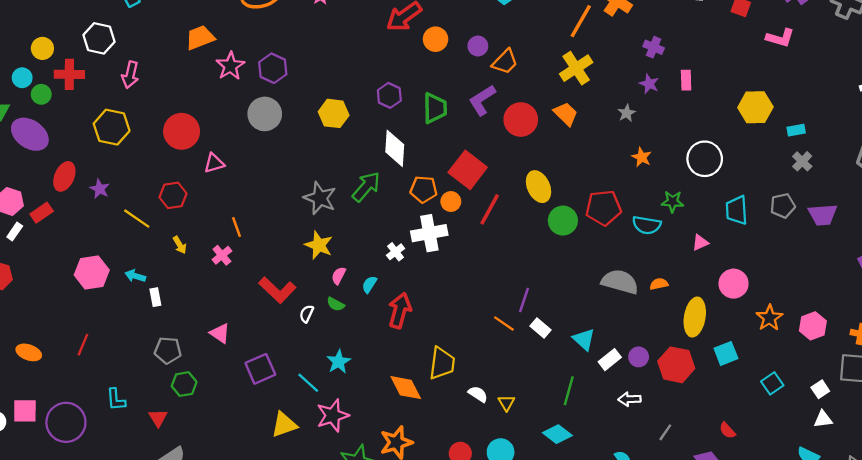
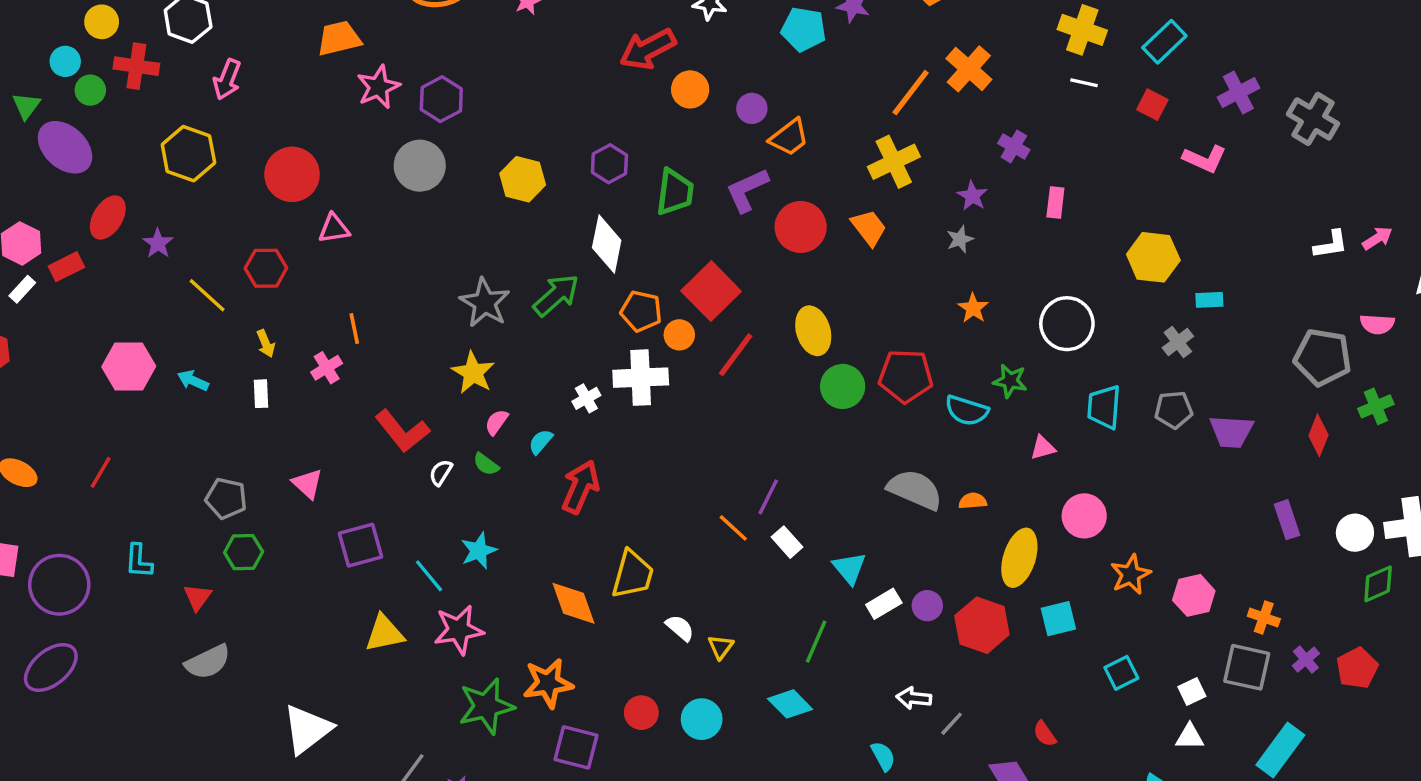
purple star: (649, 84) -> (972, 196), moved
gray cross: (802, 161) -> (1178, 342), moved
white rectangle: (155, 297) -> (261, 394), moved
white arrow: (629, 399) -> (914, 698), moved

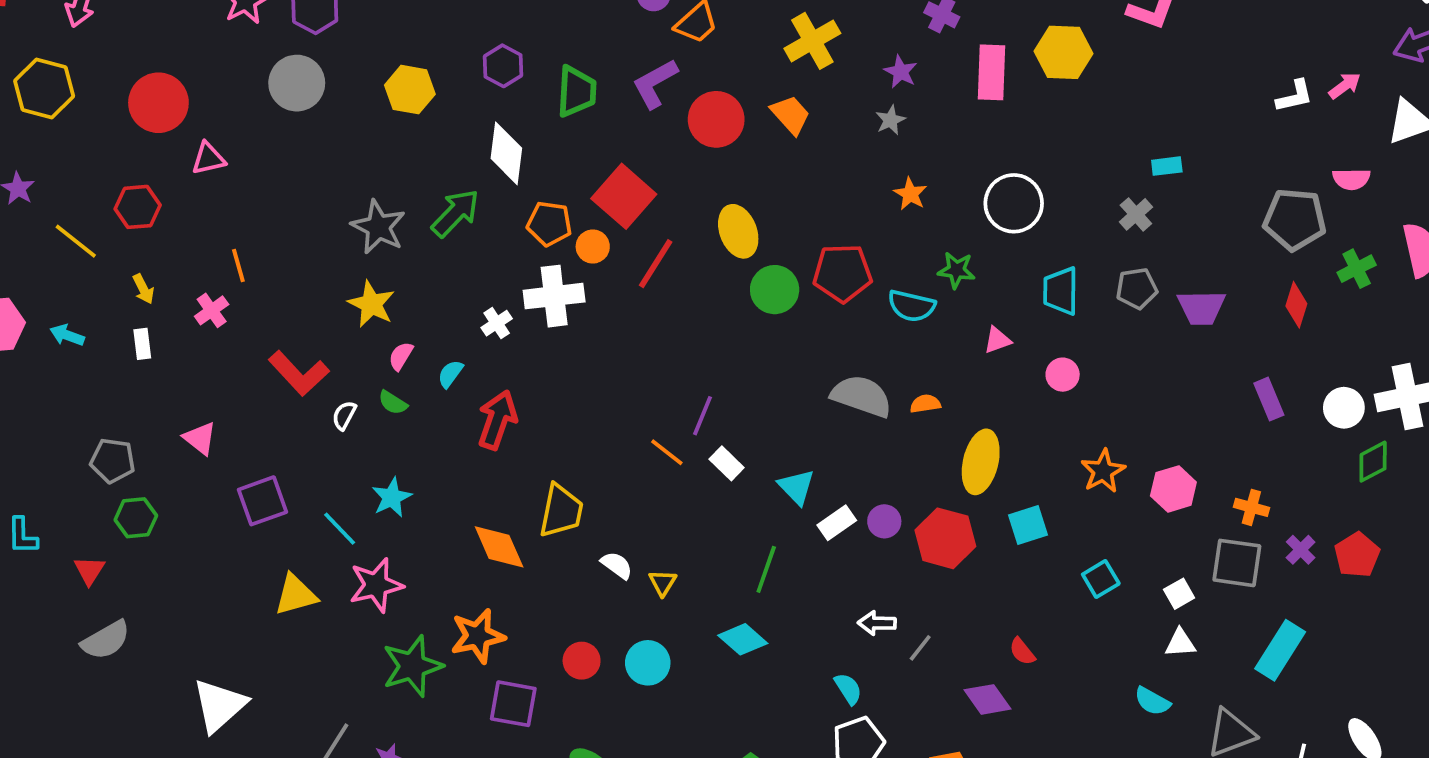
pink rectangle: (1055, 203) -> (991, 72), size x1.6
yellow hexagon: (1153, 257) -> (1063, 52), moved
pink circle: (1084, 516) -> (1063, 375), moved, size x0.7

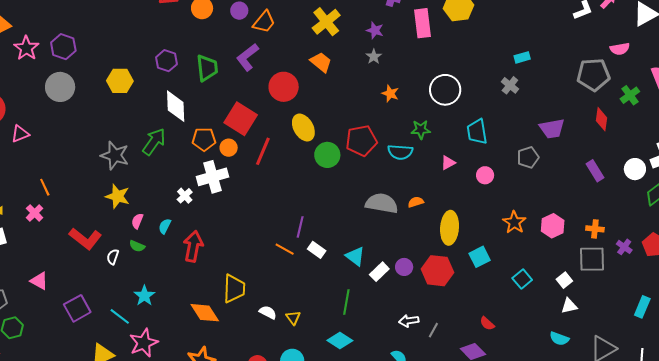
red circle: (716, 119) -> (284, 87), moved
gray pentagon: (1137, 288) -> (528, 157), moved
cyan rectangle: (1280, 650) -> (642, 307), moved, size x0.7

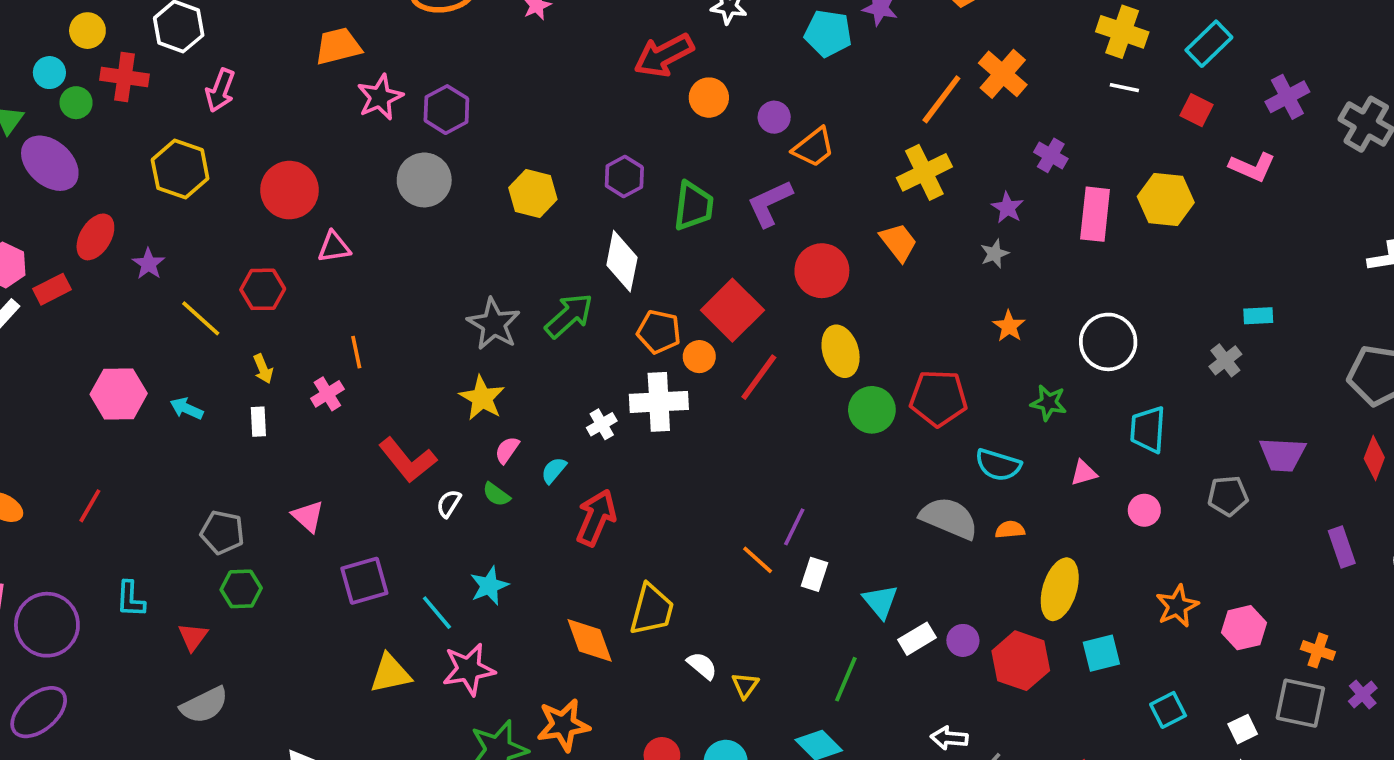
cyan semicircle: (400, 152) -> (998, 465), moved
white rectangle: (317, 250) -> (814, 574), turned 60

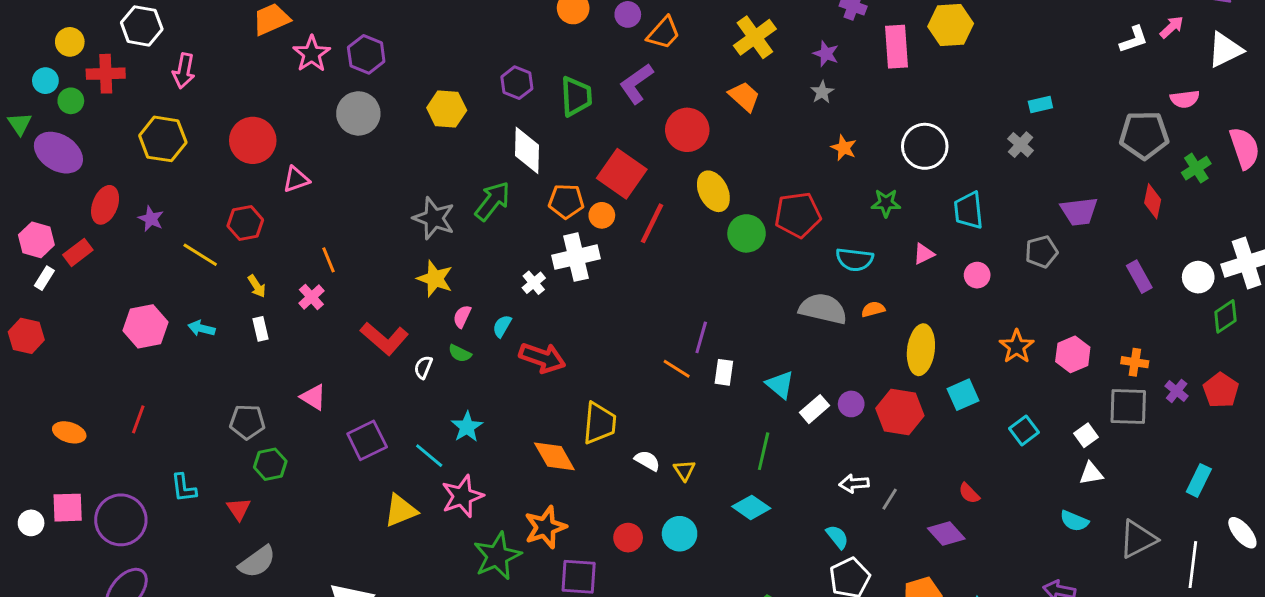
red arrow: (596, 518) -> (542, 358), turned 96

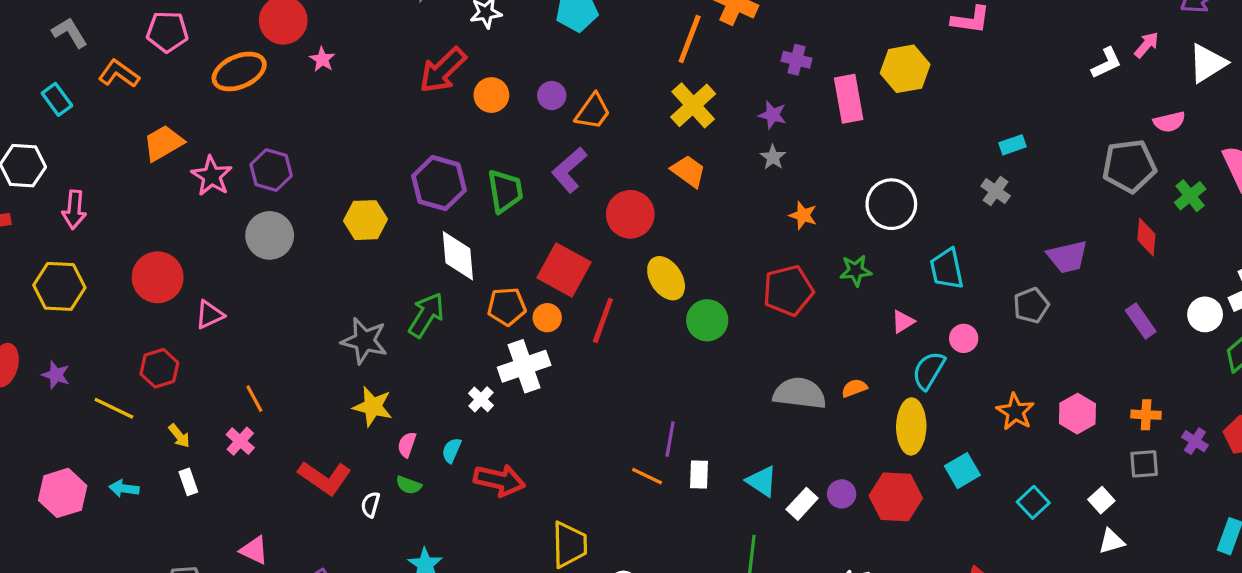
purple hexagon: (517, 83) -> (439, 183), size x1.5
red pentagon: (798, 215) -> (788, 291), moved
cyan semicircle: (855, 260) -> (929, 371), moved, turned 120
gray square: (1128, 407) -> (1144, 464), size x0.7

